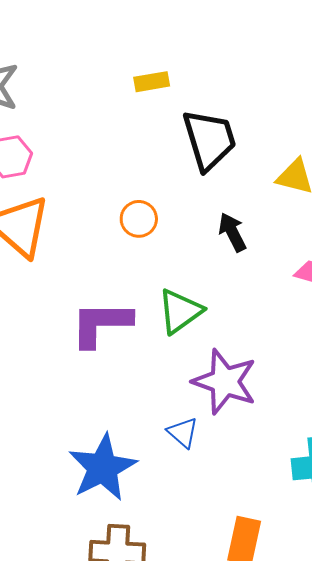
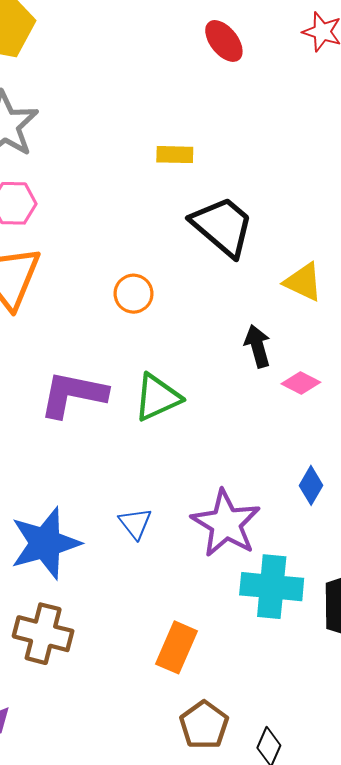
black trapezoid: (209, 140) -> (223, 226), turned -44
black arrow: (232, 232) -> (258, 346), moved
purple star: (225, 382) -> (226, 523), moved

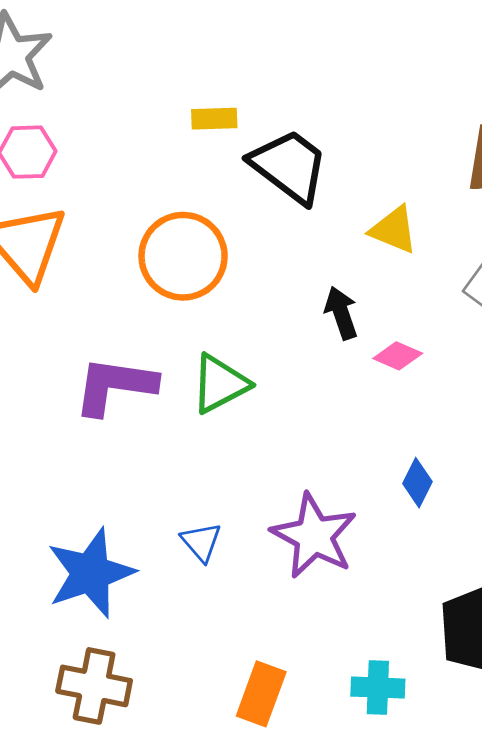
yellow rectangle: (175, 155) -> (214, 119), moved
orange circle: (134, 294) -> (183, 256), size x1.8
cyan cross: (272, 587) -> (378, 688), moved, size x0.7

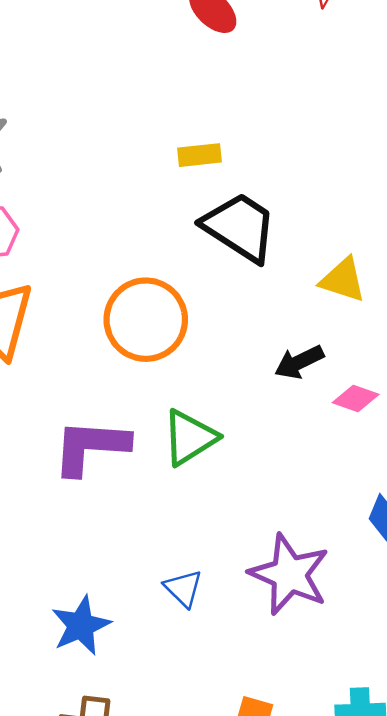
yellow rectangle: (214, 119) -> (199, 155), moved
black arrow: (341, 313) -> (299, 362), turned -93
blue star: (91, 573) -> (81, 625), size x0.7

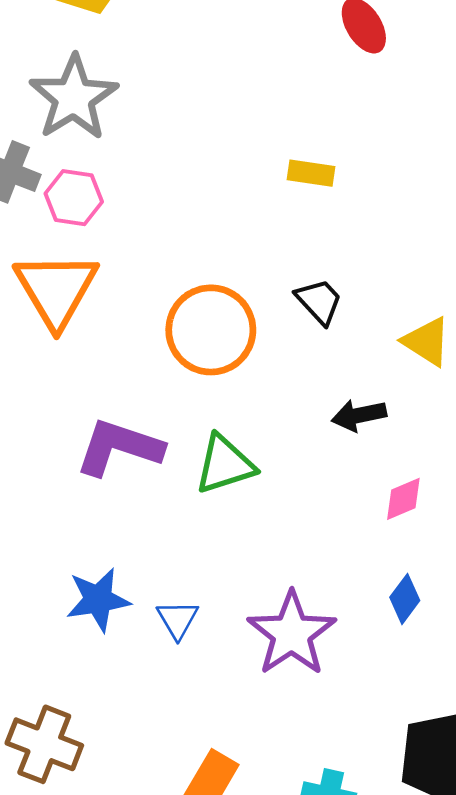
black trapezoid: (240, 227) -> (319, 301), moved, size x0.6
pink diamond: (356, 399) -> (403, 499), moved, turned -57
blue star: (81, 625) -> (98, 600), moved

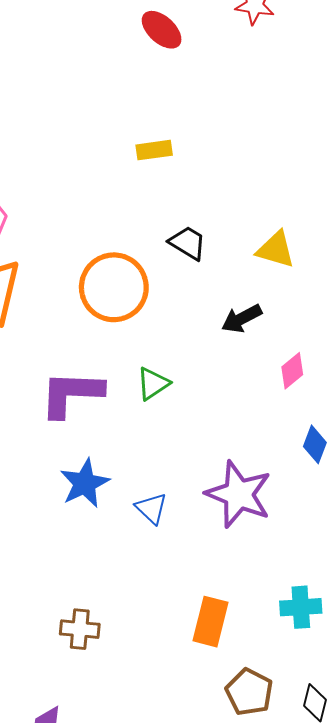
green triangle: (225, 464) -> (153, 384), size x0.7
blue star: (98, 600) -> (85, 483), moved
brown cross: (44, 744) -> (80, 629), size x0.7

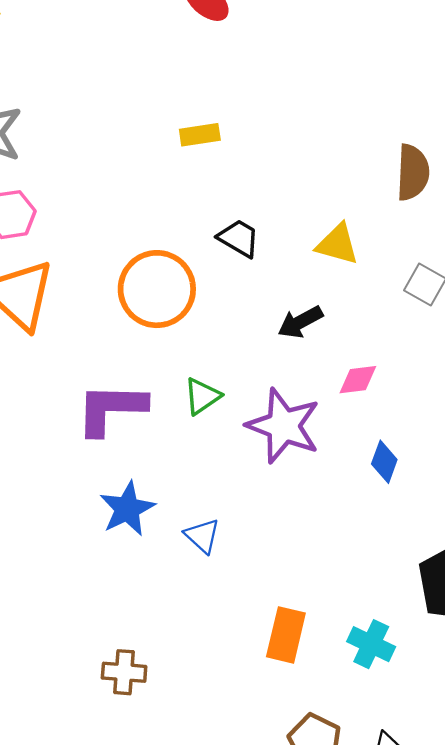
pink diamond: (292, 371) -> (358, 380), turned 33
purple star: (239, 494) -> (283, 426), moved
cyan cross: (301, 607) -> (371, 644), turned 30
orange rectangle: (210, 622) -> (286, 635), moved

